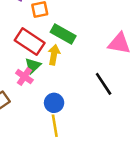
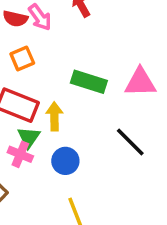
green rectangle: (63, 34) -> (89, 82), moved
blue circle: (54, 103) -> (65, 161), moved

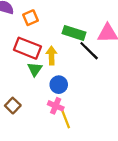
black line: (130, 142) -> (89, 51), moved
pink cross: (20, 154) -> (56, 106), moved

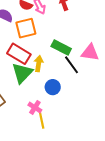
orange square: (30, 18) -> (26, 28), size x1.5
green triangle: (35, 69) -> (22, 73), size x1.6
blue circle: (59, 85) -> (53, 87), moved

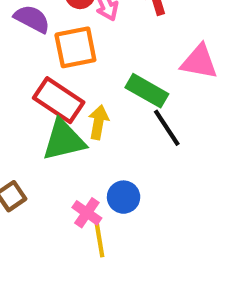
pink triangle: (90, 52) -> (199, 62), moved
green triangle: (22, 73) -> (64, 140), turned 30
blue circle: (53, 87) -> (124, 197), moved

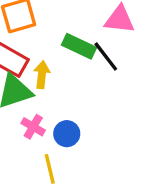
black line: (167, 128) -> (106, 56), moved
pink cross: (87, 213) -> (33, 127), moved

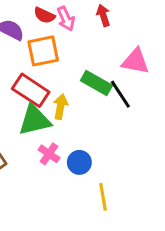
yellow line: (50, 169) -> (103, 197), moved

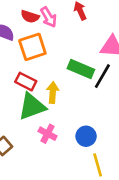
red rectangle: (31, 90) -> (26, 82), size x0.7
black line: (120, 94) -> (102, 76), turned 70
blue circle: (79, 162) -> (86, 136), moved

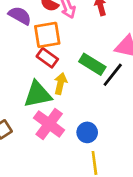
red rectangle: (26, 82) -> (47, 58), moved
pink cross: (48, 134) -> (49, 124), size x1.6

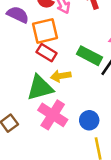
yellow arrow: (60, 84) -> (61, 76), turned -108

